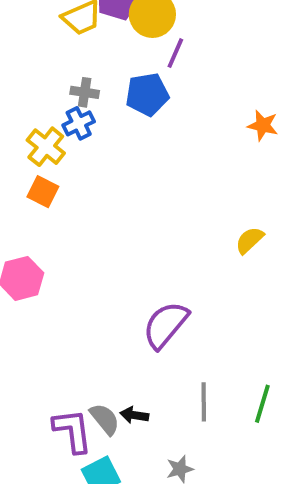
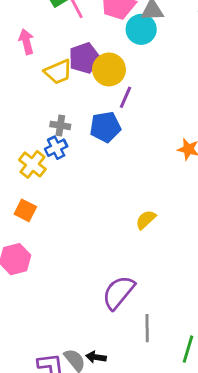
orange square: (43, 192) -> (25, 210), moved
yellow semicircle: (250, 240) -> (146, 220), moved
gray line: (204, 402) -> (147, 328), moved

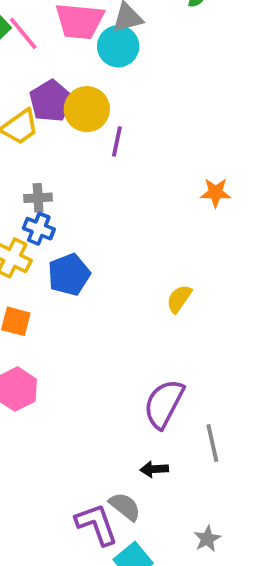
blue pentagon: (105, 127) -> (69, 275), moved
blue cross: (56, 148) -> (39, 229), turned -30
black arrow: (96, 357) -> (154, 469), moved

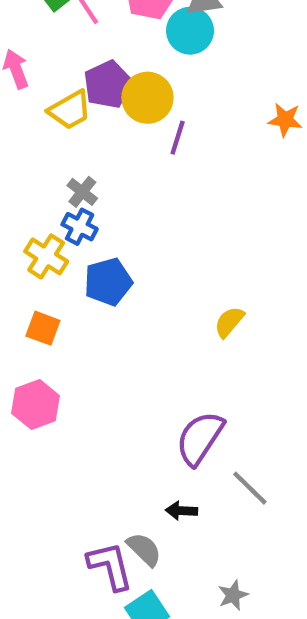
orange star: (216, 193) -> (285, 120), moved
gray cross: (38, 198) -> (82, 192), turned 36
gray line: (212, 443) -> (250, 488), turned -39

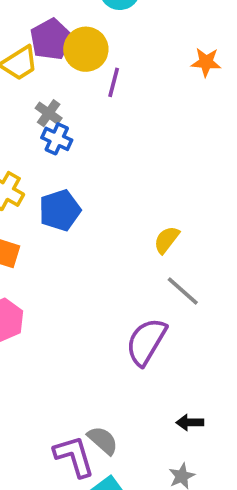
gray cross: (82, 192) -> (49, 113), moved
blue cross: (80, 227) -> (57, 139), moved
gray line: (250, 488) -> (183, 291), moved
black arrow: (181, 511) -> (190, 422), moved

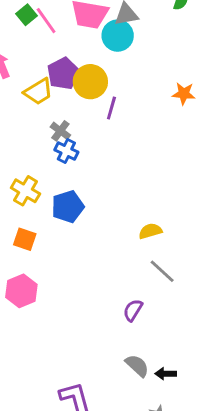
yellow semicircle: (167, 240) -> (150, 231), turned 35
purple semicircle: (146, 342) -> (133, 310), size x0.6
gray semicircle: (103, 440) -> (137, 366), moved

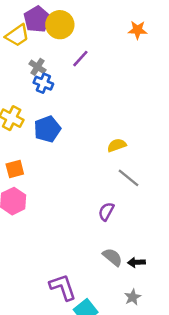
purple line: (111, 108) -> (80, 59), moved, turned 30
orange square: (25, 239) -> (15, 169), moved, turned -30

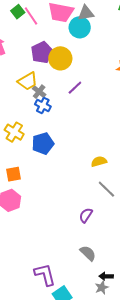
yellow trapezoid: (17, 35) -> (28, 81), moved
black arrow: (136, 262) -> (106, 276), moved

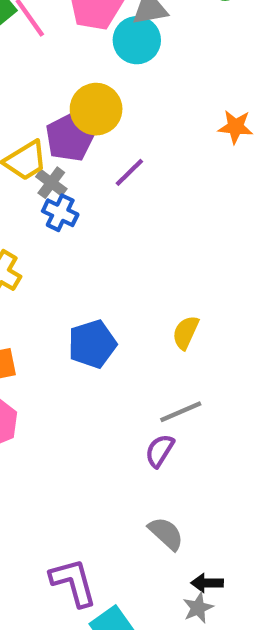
purple pentagon: (42, 52) -> (70, 137), moved
blue pentagon: (43, 143) -> (92, 344), moved
yellow semicircle: (99, 161) -> (186, 332), turned -49
gray line: (106, 189) -> (181, 412), moved, turned -66

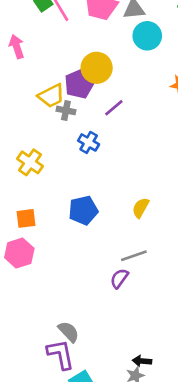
cyan circle: (137, 40) -> (147, 36), moved
gray cross: (51, 183) -> (66, 110), turned -30
blue cross: (60, 213) -> (89, 142), moved
gray semicircle: (166, 534) -> (69, 332), moved

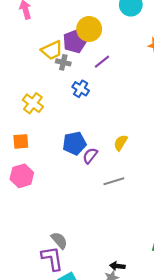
orange square: (26, 218) -> (21, 141), moved
purple semicircle: (119, 278) -> (90, 156), moved

